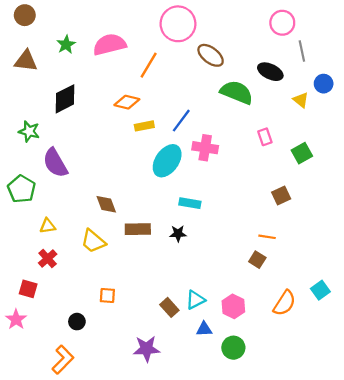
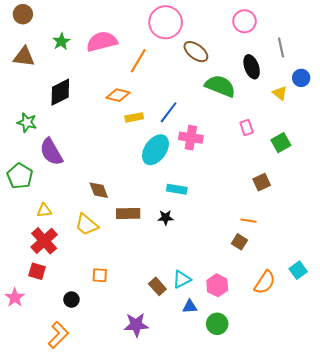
pink circle: (282, 23) -> (244, 21), moved
black ellipse: (270, 72) -> (252, 67), turned 45
red cross: (48, 259) -> (44, 241), size x1.5
red square: (28, 289) -> (37, 271), moved

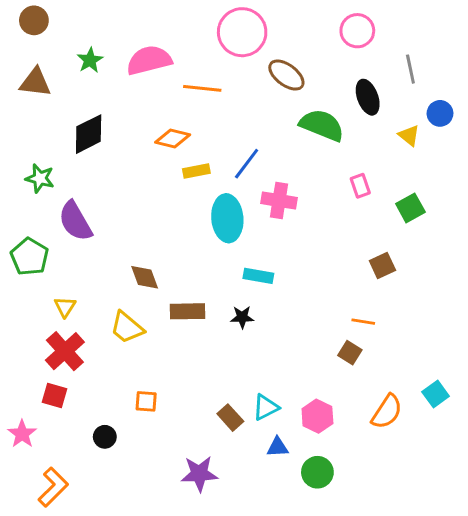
orange line: (138, 61) -> (202, 88), turned 65
cyan ellipse: (155, 150) -> (227, 218), turned -40
yellow triangle: (44, 210) -> (65, 307), turned -49
orange L-shape: (58, 335) -> (53, 487), moved

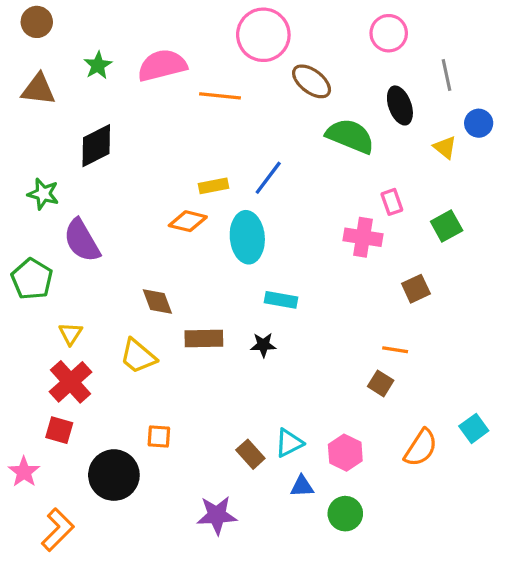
orange diamond: (173, 139) -> (188, 221), moved
pink cross: (279, 201) -> (363, 237), moved
black circle: (105, 437) -> (114, 475), size x2.0

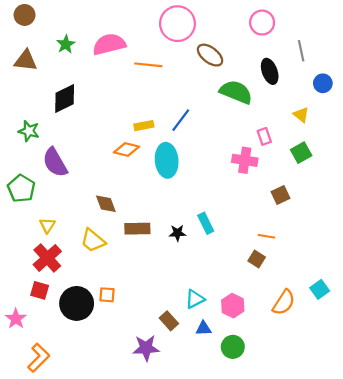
yellow triangle: (445, 147) -> (301, 115), moved
cyan rectangle: (281, 300) -> (206, 223), moved, turned 54
brown rectangle: (250, 454) -> (169, 321), moved
black circle: (114, 475) -> (77, 303), moved

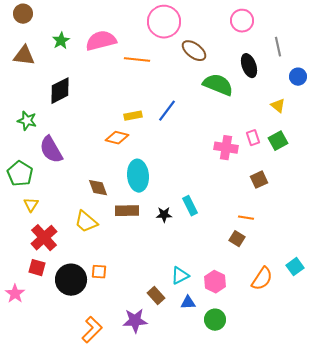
pink rectangle: (264, 136) -> (253, 138), moved
cyan ellipse: (167, 160) -> (138, 176), moved
yellow triangle: (47, 225) -> (31, 205), moved
orange L-shape: (39, 358) -> (92, 330), moved

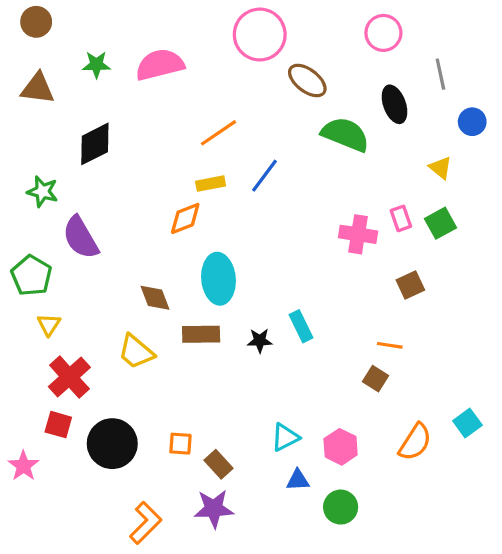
green star: (61, 41) -> (96, 65), turned 30
orange line: (137, 60) -> (218, 133), moved, turned -40
orange diamond: (117, 138) -> (185, 218), turned -35
orange square: (99, 272) -> (180, 444), moved
brown rectangle: (156, 296) -> (218, 464), moved

